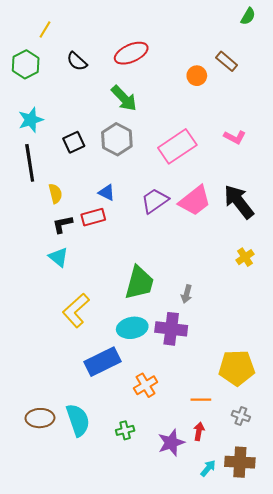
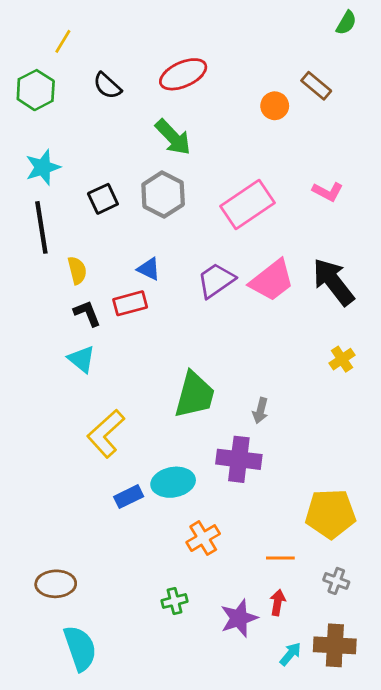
black L-shape: (63, 224) -> (87, 313), turned 80
cyan ellipse: (132, 328) -> (173, 482), moved
blue rectangle: (103, 362) -> (129, 497), moved, size x0.6
cyan semicircle: (78, 420) -> (80, 648), moved

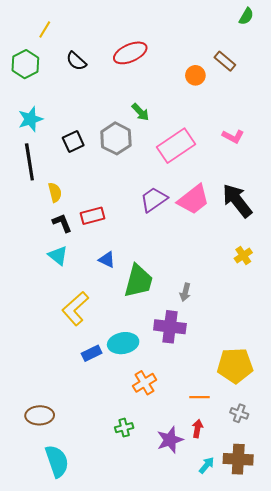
green arrow: (173, 137) -> (140, 112), moved, size x0.7
blue triangle: (149, 269) -> (107, 260), moved

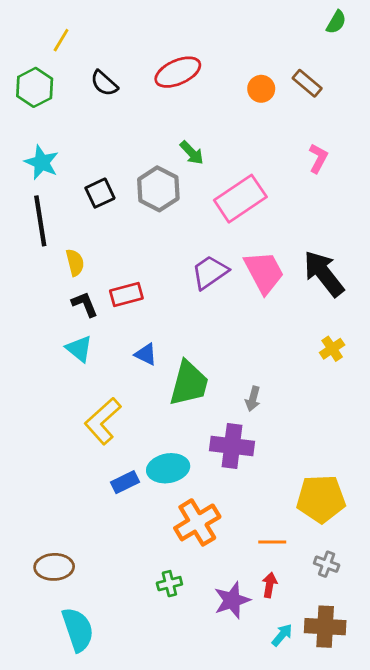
orange circle: (195, 75) -> (261, 89), moved
cyan star: (30, 119) -> (42, 162), turned -30
pink L-shape: (233, 136) -> (318, 158), moved, turned -90
pink trapezoid: (193, 200) -> (264, 272), turned -80
orange cross: (144, 383) -> (197, 522), size x1.4

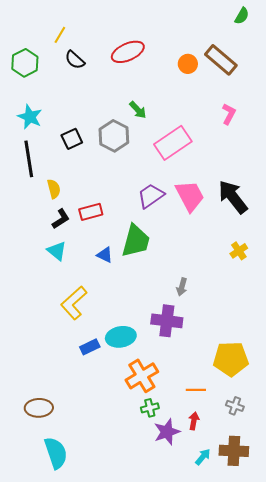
yellow line: (61, 40) -> (60, 35), moved
brown rectangle: (307, 83) -> (221, 60), size x1.5
black L-shape: (85, 304) -> (61, 219), turned 80
green trapezoid: (189, 383) -> (136, 241), moved
green cross: (169, 584) -> (150, 408), moved

